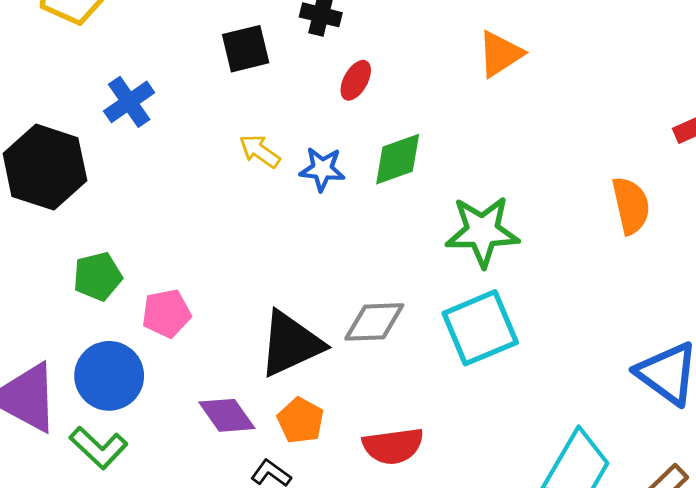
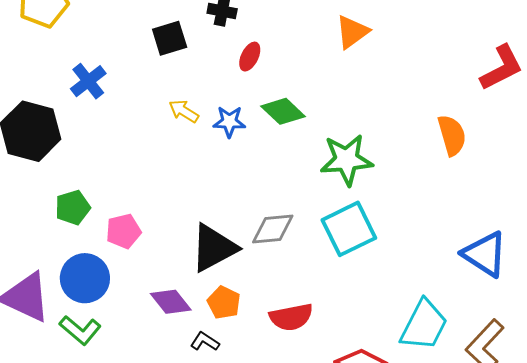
green diamond: (398, 159) -> (283, 111), turned 66

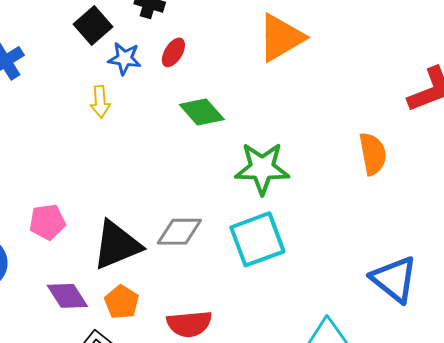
orange triangle: (352, 32) -> (281, 38), size x1.4
black square: (170, 38) -> (93, 26), turned -30
yellow arrow: (184, 111) -> (100, 102), turned -132
blue star: (229, 122) -> (125, 59), moved
pink pentagon: (123, 231) -> (47, 222), moved

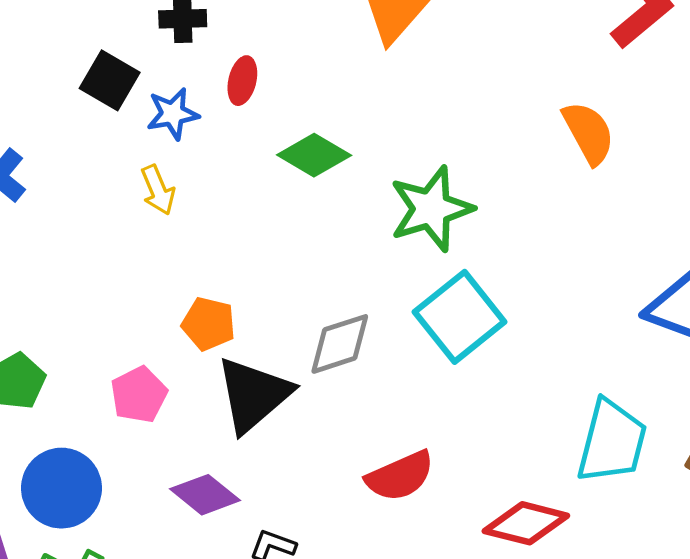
orange pentagon: (122, 302) -> (209, 324), moved

